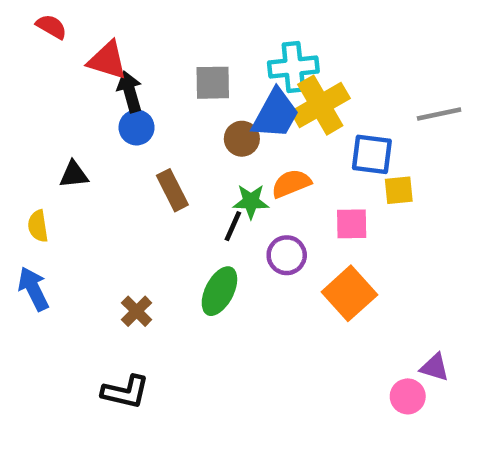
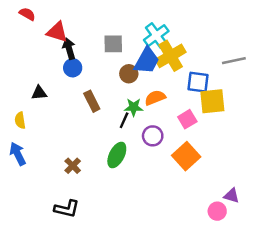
cyan cross: (293, 67) -> (156, 36), turned -30
yellow square: (399, 190) -> (212, 101), size x1.6
pink square: (352, 224) -> (187, 119), turned -30

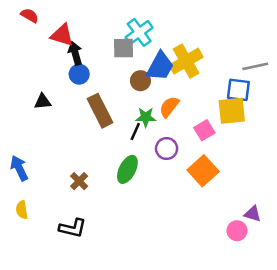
cyan cross: (156, 36) -> (139, 32), moved
blue square: (198, 82) -> (238, 90), moved
orange semicircle: (155, 98) -> (169, 107), turned -30
brown rectangle: (92, 101) -> (100, 111), size x1.4
yellow semicircle: (20, 120) -> (22, 210), moved

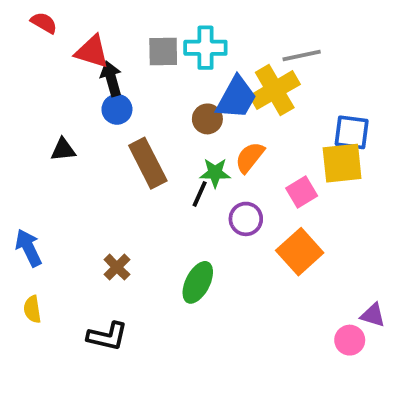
cyan cross: (139, 32) -> (205, 48), turned 36
gray square: (123, 48) -> (163, 52), moved
gray line: (255, 66) -> (302, 55), moved
green ellipse: (127, 169) -> (198, 282), moved

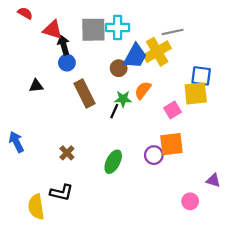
gray square: (163, 52) -> (93, 30), size x1.4
purple circle: (246, 219) -> (154, 155), moved
orange square: (300, 252) -> (171, 144), turned 35
yellow semicircle: (32, 309) -> (36, 207), moved, size x1.6
pink circle: (350, 340) -> (190, 201), moved

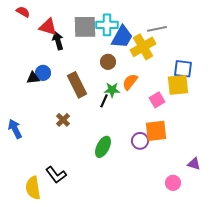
blue trapezoid: (135, 56) -> (122, 37), moved
blue circle: (67, 63) -> (43, 73), moved
brown cross: (67, 153) -> (63, 120), moved
black L-shape: (61, 192) -> (56, 175), turned 40

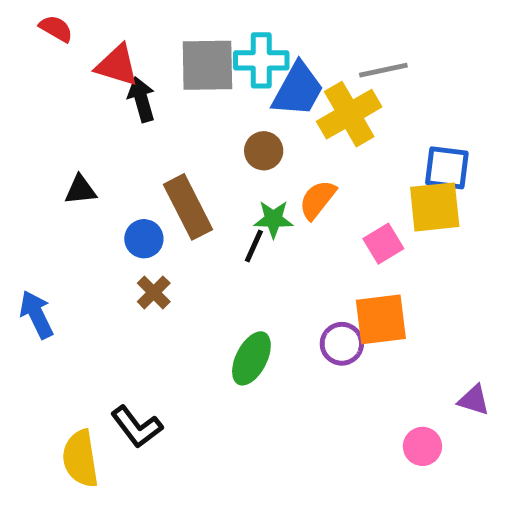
blue circle: (43, 73) -> (144, 239), moved

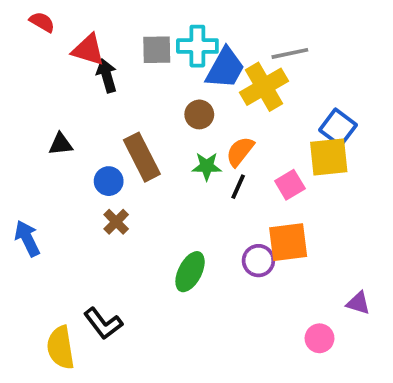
gray square: (207, 65) -> (157, 50), size x0.7
blue square: (447, 168) -> (338, 127), turned 30
black line: (254, 246) -> (238, 187), moved

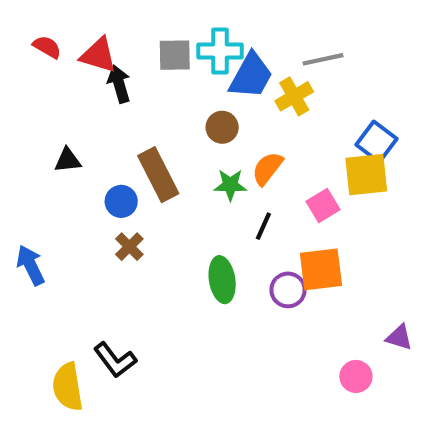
red semicircle: (42, 22) -> (47, 47), moved
yellow cross: (264, 87) -> (294, 96), size x0.7
black line: (238, 187) -> (263, 226), moved
green ellipse: (190, 272) -> (222, 280), moved, turned -36

